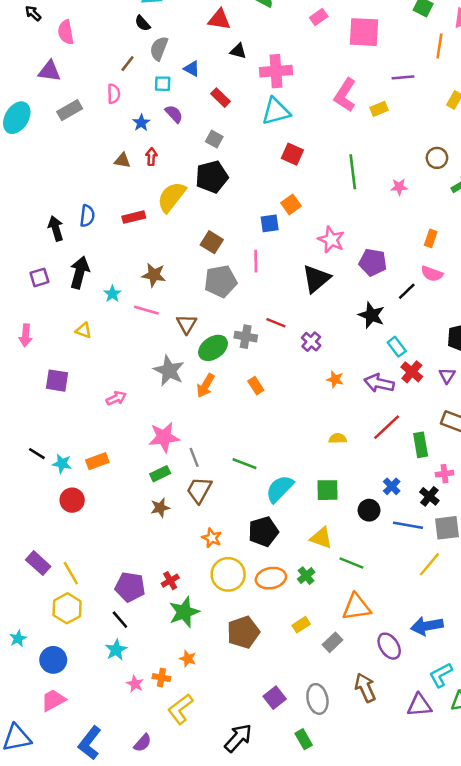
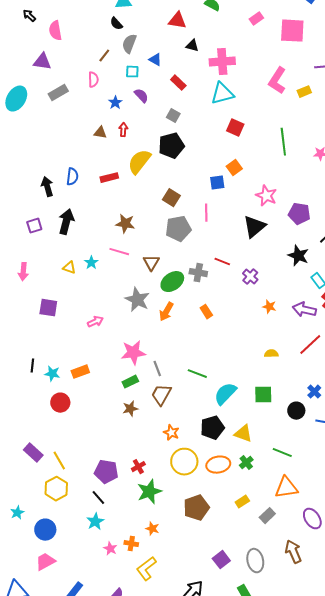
cyan star: (112, 294) -> (91, 263), moved
black line: (37, 454) -> (32, 366), turned 64
yellow triangle: (321, 538) -> (243, 434), moved

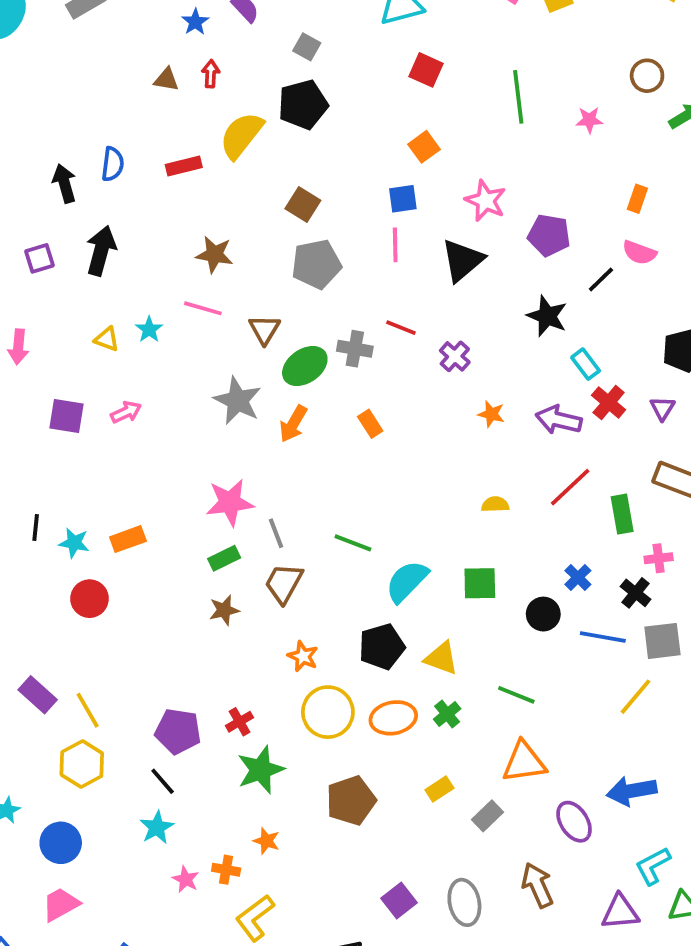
blue square: (217, 183) -> (403, 199), moved
pink line: (206, 213) -> (395, 245), moved
pink arrow: (95, 322) -> (126, 412), moved

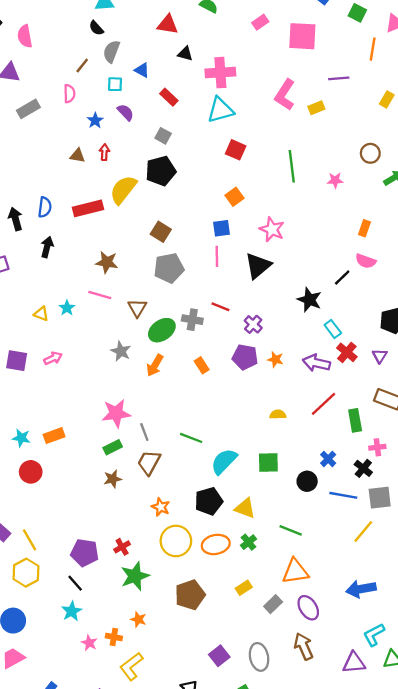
red rectangle: (184, 166) -> (88, 208), size x1.4
purple pentagon: (549, 235) -> (245, 357), moved
black arrow: (101, 251) -> (47, 247), moved, size x0.7
gray star: (238, 401) -> (121, 351), size x0.7
purple ellipse: (574, 822) -> (308, 608), moved

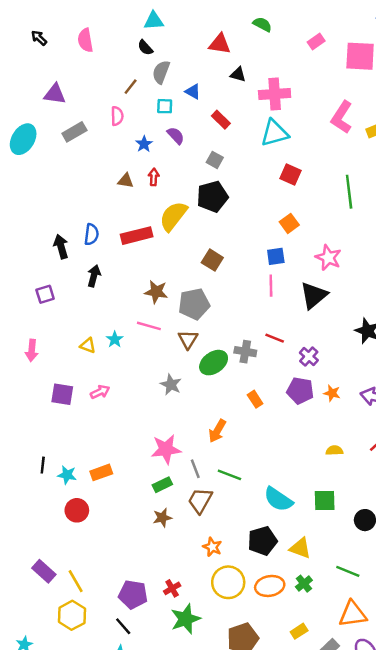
pink semicircle: (25, 36) -> (85, 40), moved
gray pentagon: (169, 268) -> (194, 304), moved
orange arrow: (155, 365) -> (217, 431), moved
green line: (191, 438) -> (229, 475), moved
cyan semicircle: (224, 461) -> (278, 499), turned -100

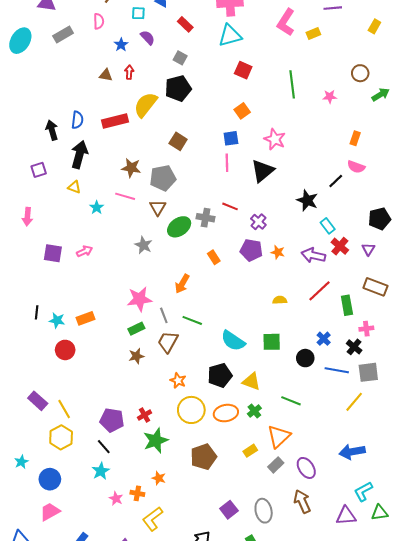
black arrow: (94, 276) -> (79, 155), size x1.5
yellow triangle: (88, 345) -> (74, 187), moved
orange triangle: (353, 614) -> (279, 436), moved, turned -35

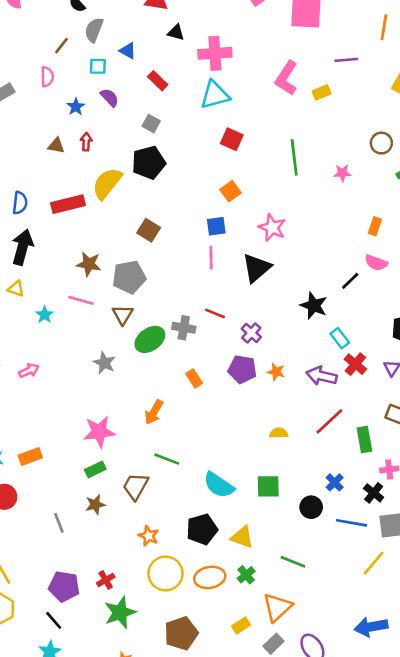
gray line: (164, 315) -> (59, 523), moved

